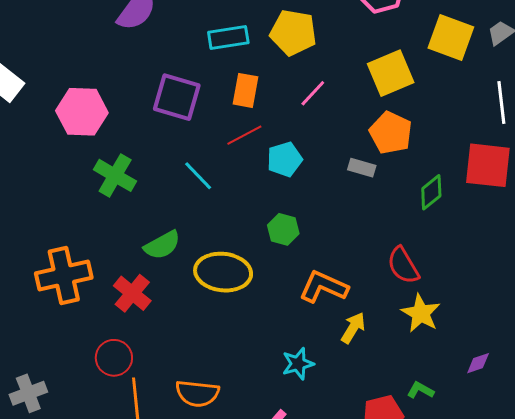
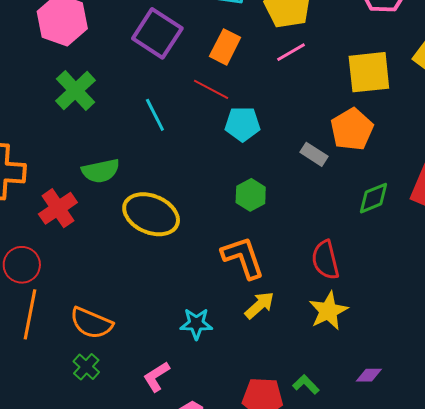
pink line: (313, 93) -> (291, 52), moved
red line: (244, 135) -> (211, 89), turned 39
green hexagon: (283, 229) -> (251, 195), moved
orange L-shape: (324, 287) -> (243, 257), turned 30

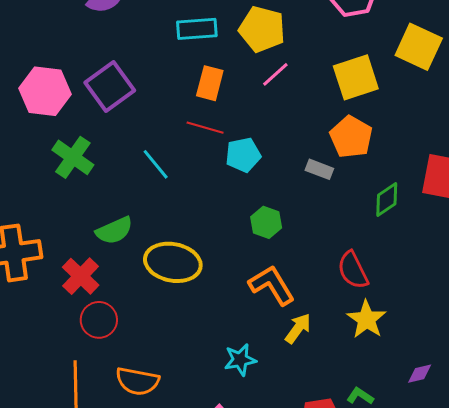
purple square: (157, 33) -> (110, 86), moved, turned 33
red circle: (22, 265) -> (99, 320), moved

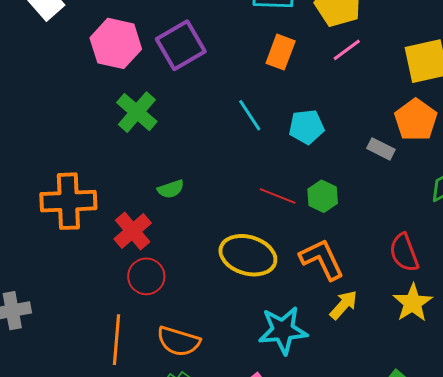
red line: (205, 128) -> (278, 196), moved
cyan line: (156, 164) -> (250, 115), moved
green semicircle: (114, 231) -> (171, 189), size x0.7
yellow ellipse: (173, 262) -> (248, 255), moved
cyan star: (240, 360) -> (283, 330), size x1.5

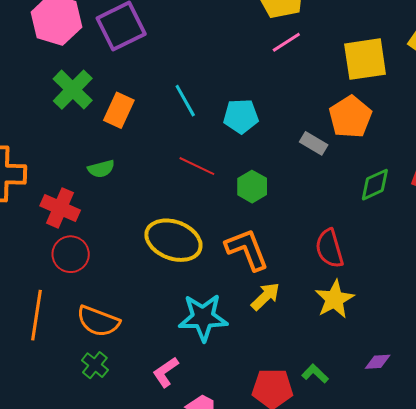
orange rectangle: (281, 52) -> (119, 110), moved
red line: (278, 196) -> (197, 166), moved
red cross: (133, 231) -> (60, 208), turned -30

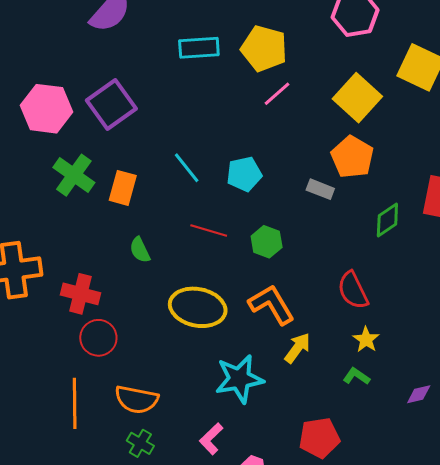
yellow square: (365, 59) -> (357, 98), turned -30
green semicircle: (101, 169) -> (140, 250), moved, turned 88
yellow star: (334, 299) -> (366, 340), size x0.7
green L-shape: (315, 374) -> (356, 376), moved

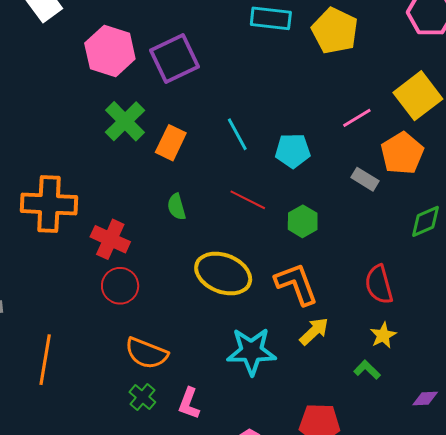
pink line: (277, 94) -> (357, 118), moved
orange line: (75, 403) -> (45, 360), moved
pink L-shape: (211, 439) -> (189, 403), moved, turned -36

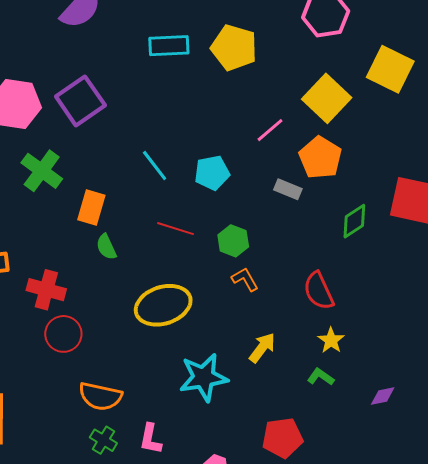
orange rectangle: (171, 143) -> (91, 208), moved
yellow ellipse: (223, 274) -> (163, 305), turned -30
orange L-shape: (296, 284) -> (245, 279), moved, size x0.6

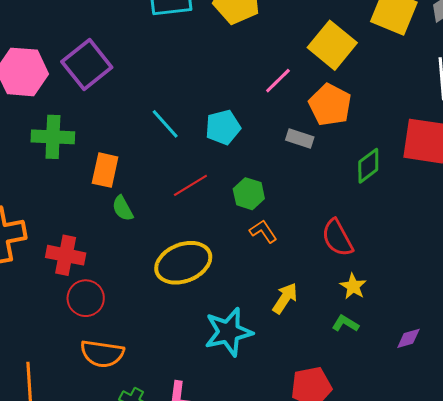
green cross: (42, 171) -> (53, 137), turned -30
red line: (176, 229) -> (190, 185), turned -45
orange semicircle: (100, 396) -> (102, 354), moved

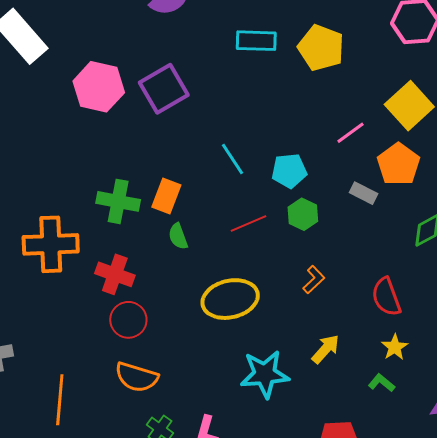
green cross: (53, 137) -> (118, 201), moved
green hexagon: (249, 194) -> (303, 214), moved
orange L-shape: (263, 231) -> (314, 280), turned 72

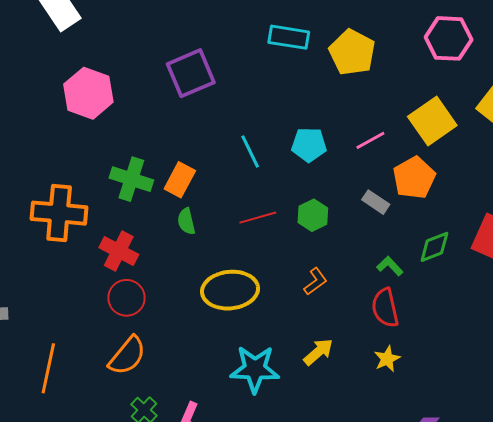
pink hexagon: (99, 87) -> (88, 93), moved
cyan pentagon: (289, 171) -> (309, 145), moved
orange semicircle: (137, 377) -> (127, 356), turned -75
green L-shape: (382, 383) -> (390, 266), moved

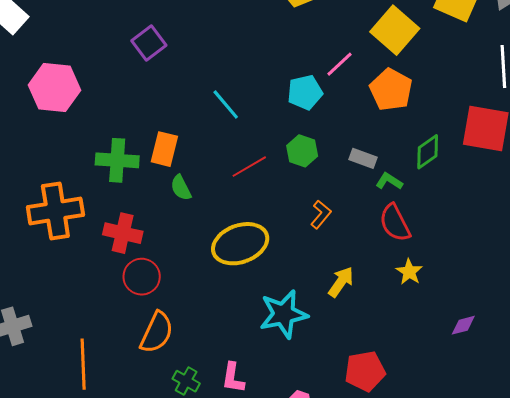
purple square: (191, 73) -> (149, 43), size x0.7
cyan pentagon: (309, 145) -> (305, 92), moved
gray rectangle: (376, 202) -> (363, 158), moved

